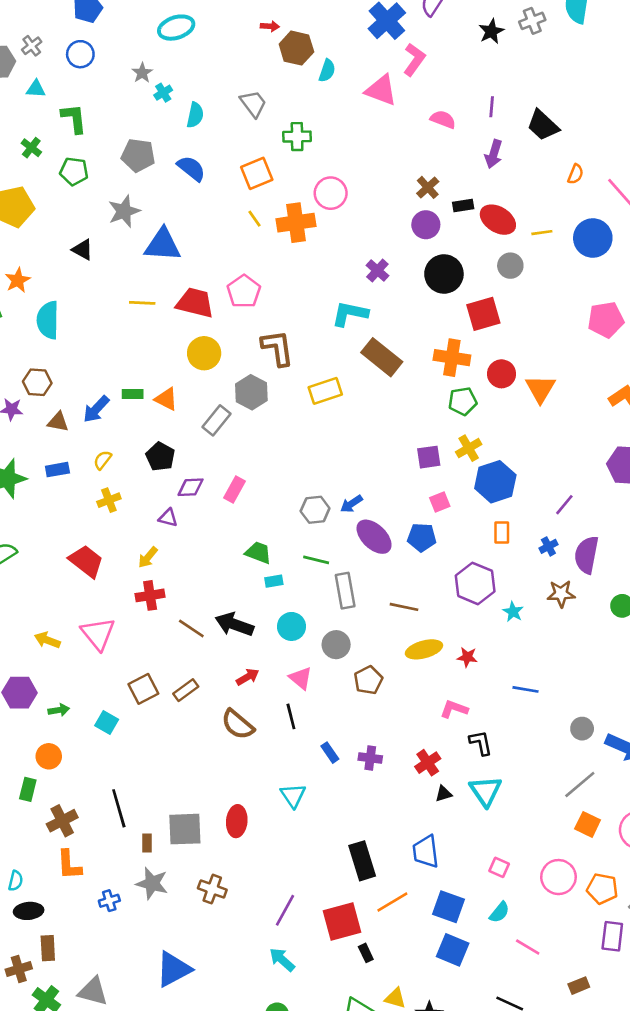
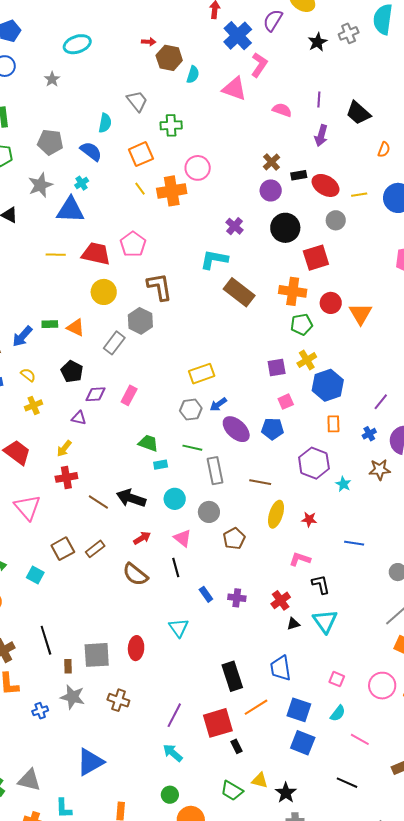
cyan cross: (163, 93) -> (82, 183), moved
cyan semicircle: (195, 115) -> (105, 123), moved
yellow rectangle: (325, 391) -> (202, 374), moved
yellow semicircle: (103, 460) -> (28, 375), turned 91
yellow ellipse: (424, 649) -> (276, 514), turned -56

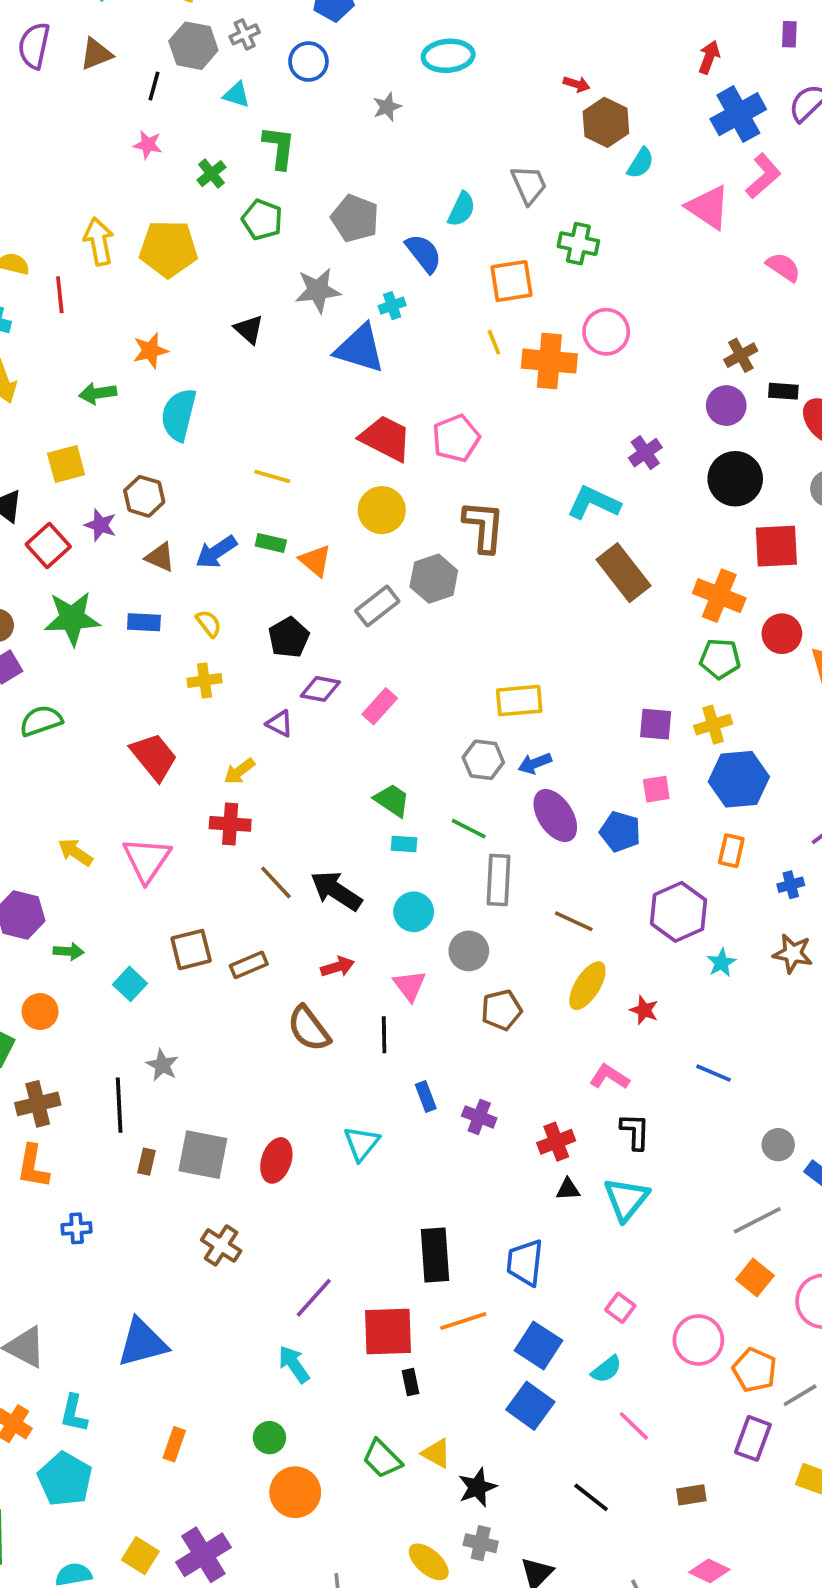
yellow line: (56, 255) -> (272, 476), moved
gray star: (73, 697) -> (162, 1065), moved, size x0.7

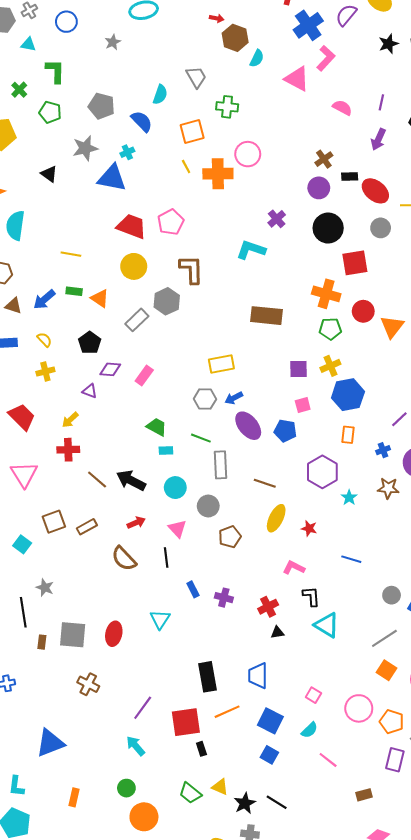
brown rectangle: (623, 573) -> (267, 316), moved, turned -40
cyan triangle: (626, 1199) -> (327, 625), moved, turned -32
blue square: (530, 1406) -> (269, 755), size x0.7
black line: (591, 1497) -> (277, 802), moved

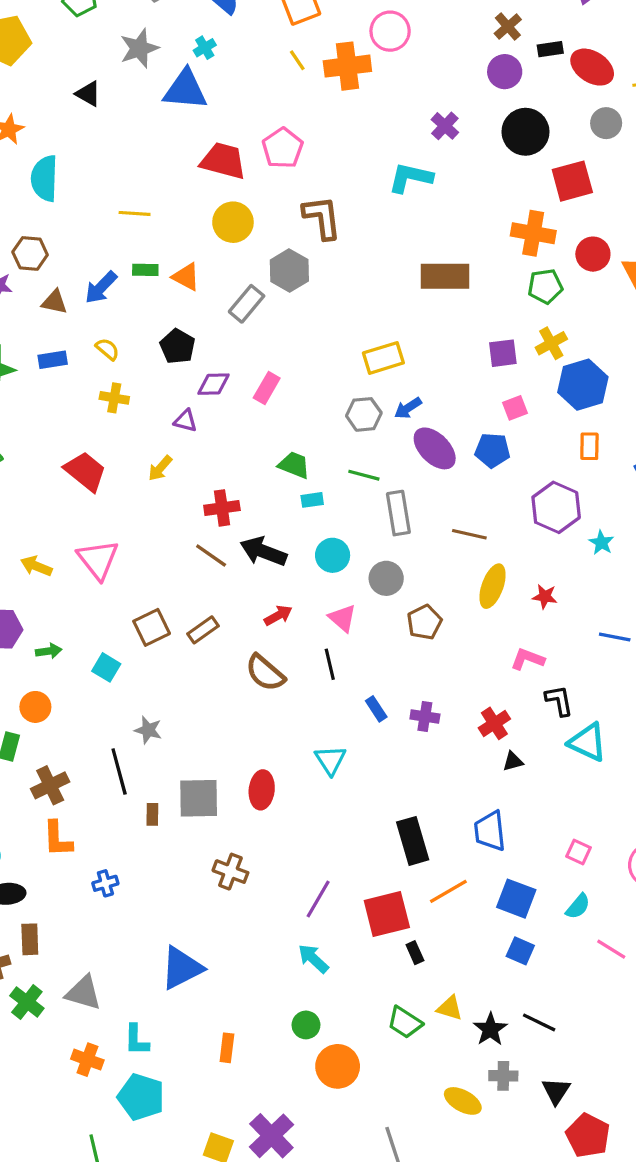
yellow cross: (45, 372) -> (114, 398), turned 30
red cross: (68, 450) -> (222, 508), moved

